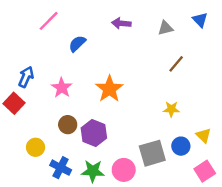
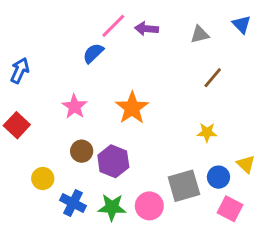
pink line: (49, 21) -> (113, 26), moved
blue arrow: (26, 77) -> (20, 70), moved
pink square: (205, 171) -> (230, 209), moved, turned -30

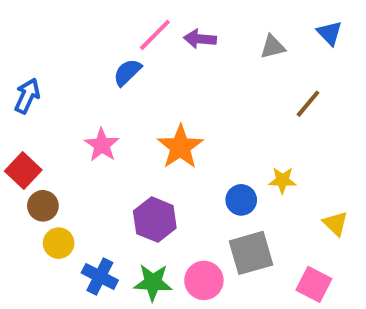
brown line: (213, 78) -> (308, 104), moved
brown circle: (82, 151) -> (43, 206), moved
blue circle: (218, 177) -> (241, 200), moved

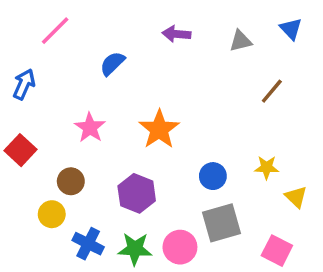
pink line: (155, 35) -> (55, 31), moved
yellow star: (282, 180) -> (267, 167), moved
brown circle: (43, 206) -> (71, 181), moved

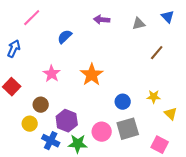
purple hexagon: (137, 193) -> (67, 121), moved
pink circle: (180, 247) -> (102, 132), moved

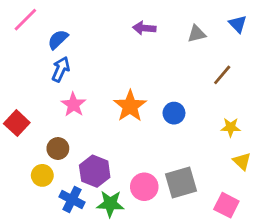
pink line: (32, 18) -> (25, 20), moved
blue semicircle: (65, 37) -> (58, 39), moved
blue arrow: (14, 49) -> (61, 69), moved
yellow star: (154, 97) -> (231, 127), moved
blue circle: (123, 102) -> (174, 113), moved

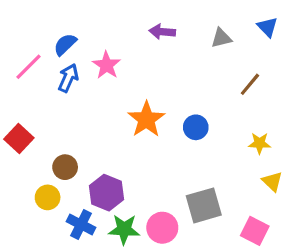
pink line: (25, 20) -> (28, 67), moved
pink star: (73, 105) -> (107, 65), moved
pink circle: (144, 187) -> (162, 228), moved

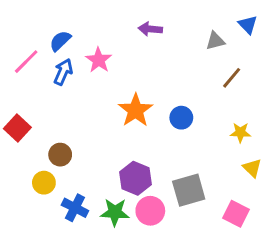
gray triangle: (221, 38) -> (215, 41), moved
purple hexagon: (107, 193) -> (136, 178), moved

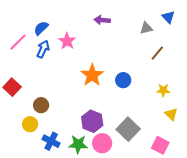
gray square: (189, 190) -> (128, 129), turned -30

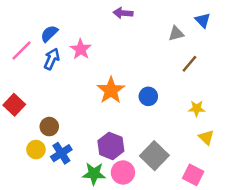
purple arrow: (102, 20) -> (123, 13), moved
blue cross: (51, 141) -> (61, 153), moved, turned 30

